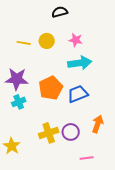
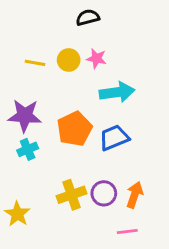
pink star: (76, 40) -> (96, 59), moved
orange arrow: (98, 124) -> (135, 195), moved

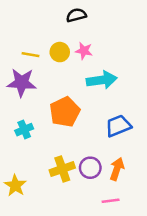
purple star: (25, 116) -> (22, 83), moved
blue trapezoid: (114, 138) -> (118, 126), moved

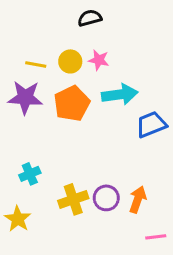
orange pentagon: (65, 112) -> (72, 103), moved
blue trapezoid: (118, 126) -> (151, 124), moved
cyan cross: (24, 130) -> (30, 174), moved
pink line: (111, 201) -> (156, 237), moved

